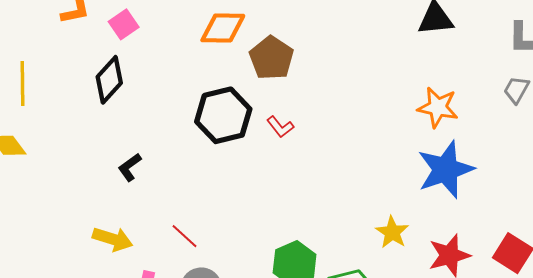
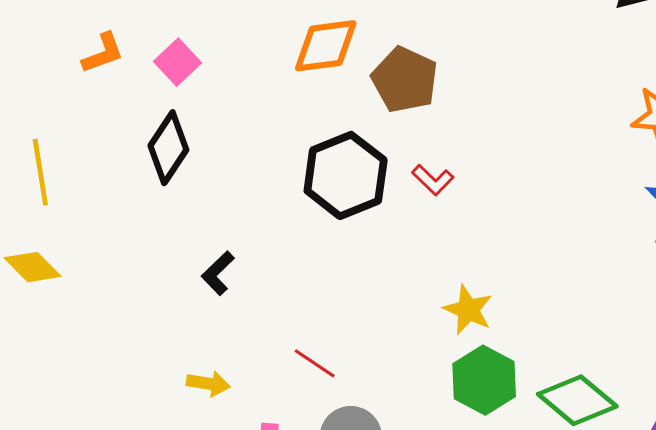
yellow star: (392, 232) -> (468, 310), moved
yellow arrow: (113, 239) -> (208, 384), size x0.7

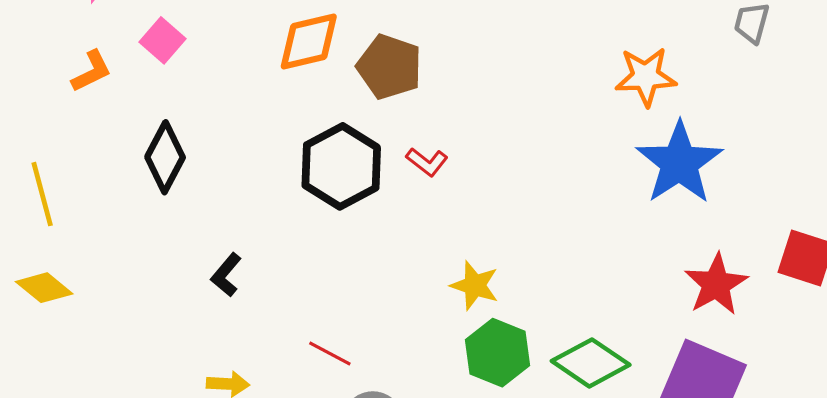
pink square: (178, 62) -> (163, 40), moved

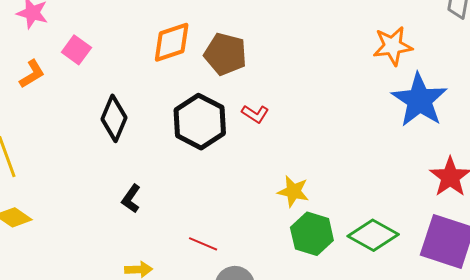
black diamond: (165, 157) -> (114, 118), moved

